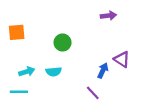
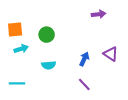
green circle: (63, 43) -> (47, 35), moved
blue arrow: (103, 70) -> (84, 59), moved
cyan arrow: (27, 72) -> (21, 49), moved

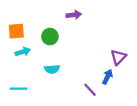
purple arrow: (98, 14) -> (74, 15), moved
purple triangle: (111, 54) -> (118, 57), turned 42
blue arrow: (84, 59) -> (107, 77), moved

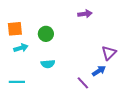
purple arrow: (74, 15) -> (85, 14), moved
blue arrow: (107, 77) -> (99, 71), turned 32

